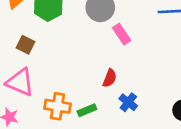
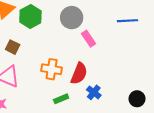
red semicircle: (110, 78) -> (79, 73), size x1.5
orange cross: (58, 106) -> (52, 69), moved

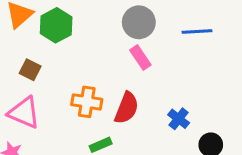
gray circle: (72, 18) -> (139, 22), moved
blue cross: (94, 92) -> (179, 119), moved

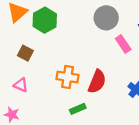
pink rectangle: (140, 58) -> (123, 44), moved
pink triangle: (24, 113) -> (21, 85), size x0.6

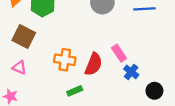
pink rectangle: (123, 44) -> (119, 53), moved
brown square: (25, 53) -> (24, 37), size x1.5

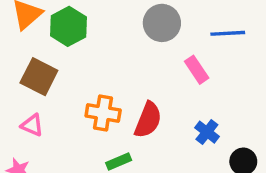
pink rectangle: (119, 53) -> (197, 70), moved

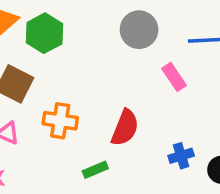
orange cross: (103, 113) -> (60, 121), moved
blue cross: (207, 132) -> (181, 156), moved, turned 35

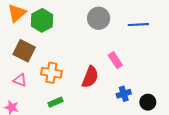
pink rectangle: (174, 77) -> (115, 60), moved
green rectangle: (95, 170) -> (56, 102), moved

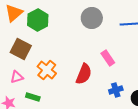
orange cross: (51, 73) -> (47, 70), turned 30
pink triangle: (20, 80) -> (17, 77), turned -40
green rectangle: (56, 102) -> (33, 97), moved, turned 40

